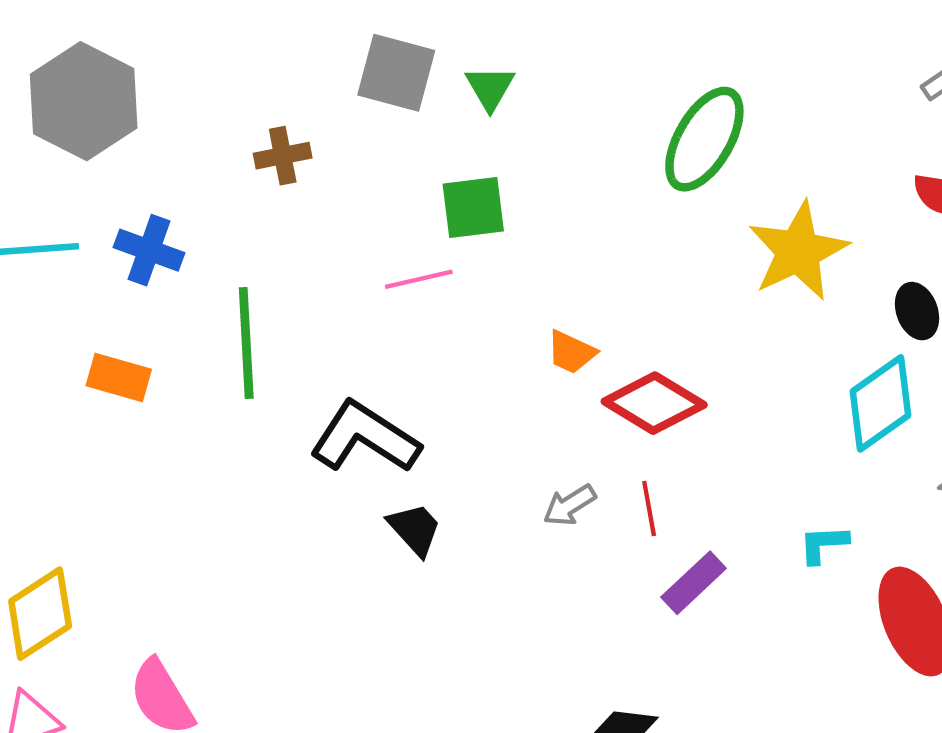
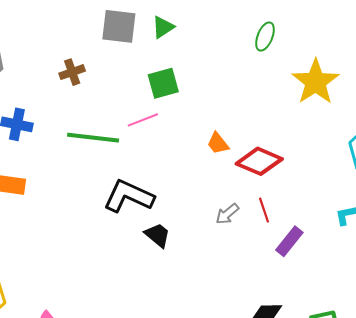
green triangle: (490, 88) -> (163, 27), turned 35
green ellipse: (704, 139) -> (265, 37), size x0.6
green line: (246, 343) -> (93, 138), moved, turned -72
orange trapezoid: (571, 352) -> (218, 143), turned 35

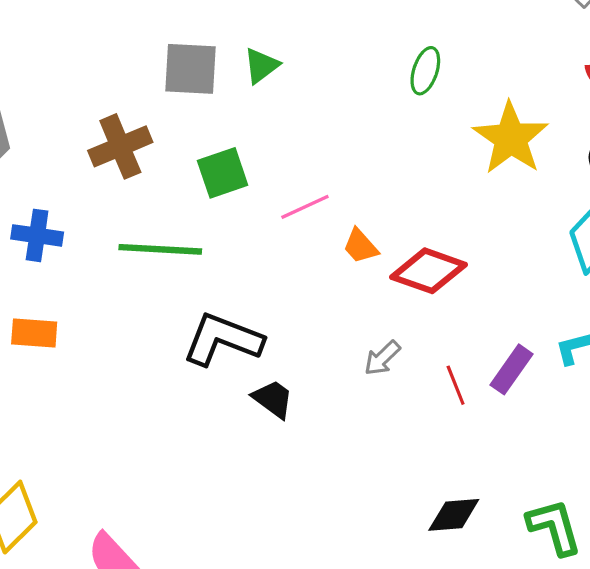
brown cross: (72, 72) -> (120, 146), size x1.5
green square: (163, 83) -> (223, 173), moved
pink line: (143, 120) -> (305, 207), moved
red line: (264, 210) -> (456, 385), moved
purple rectangle: (289, 241) -> (512, 369), moved

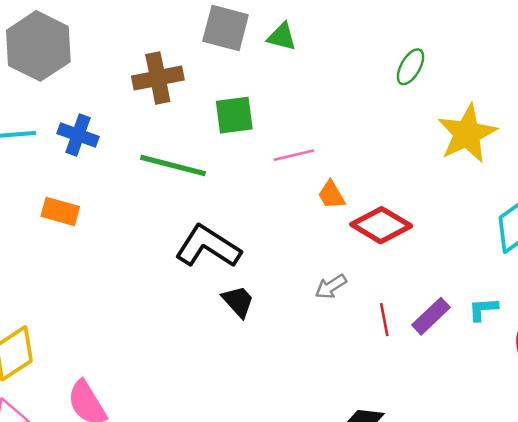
green triangle: (261, 66) -> (282, 37), turned 40

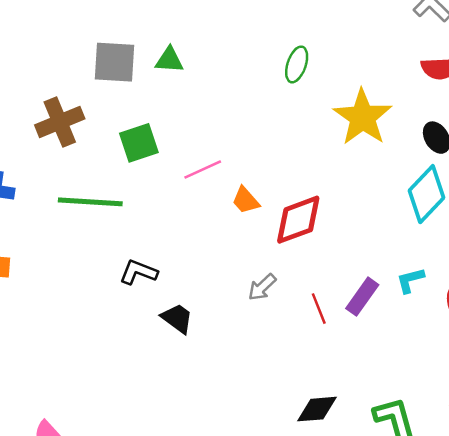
red diamond: (381, 225) -> (298, 220), turned -40
black L-shape: (208, 247) -> (138, 272), size x0.6

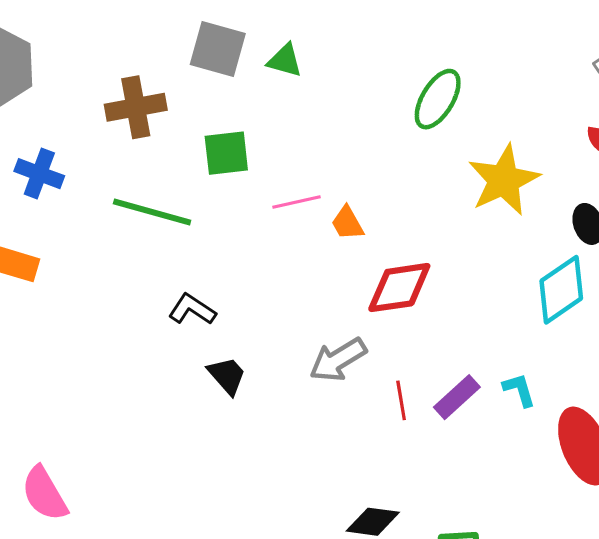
green ellipse: (297, 64) -> (438, 99), size x1.4
orange trapezoid: (246, 200) -> (347, 223), moved
cyan L-shape: (410, 280) -> (519, 390), turned 76
gray arrow: (262, 287) -> (338, 360), size x1.5

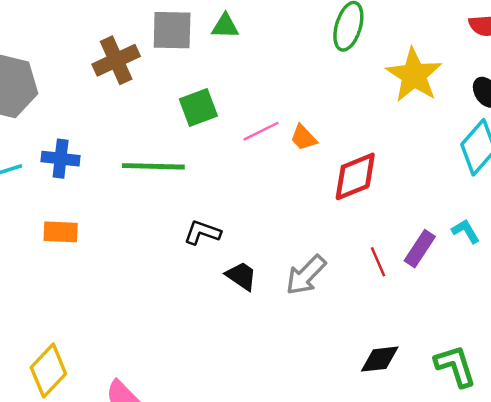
brown cross: (136, 107) -> (116, 60), moved
gray arrow: (338, 360) -> (306, 275), moved

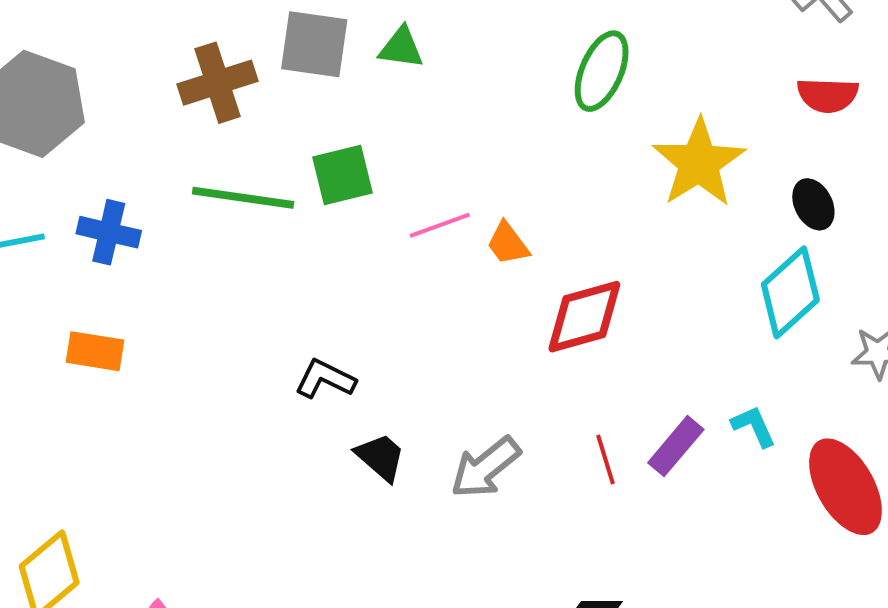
green line: (153, 166) -> (243, 198), moved

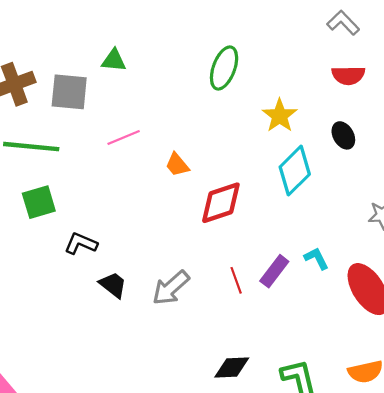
gray square: (314, 44) -> (69, 92), moved
yellow star: (699, 163) -> (280, 116), size x0.7
green square: (343, 175) -> (39, 202), moved
pink line: (440, 225) -> (124, 137), moved
cyan diamond: (790, 292) -> (295, 171), moved

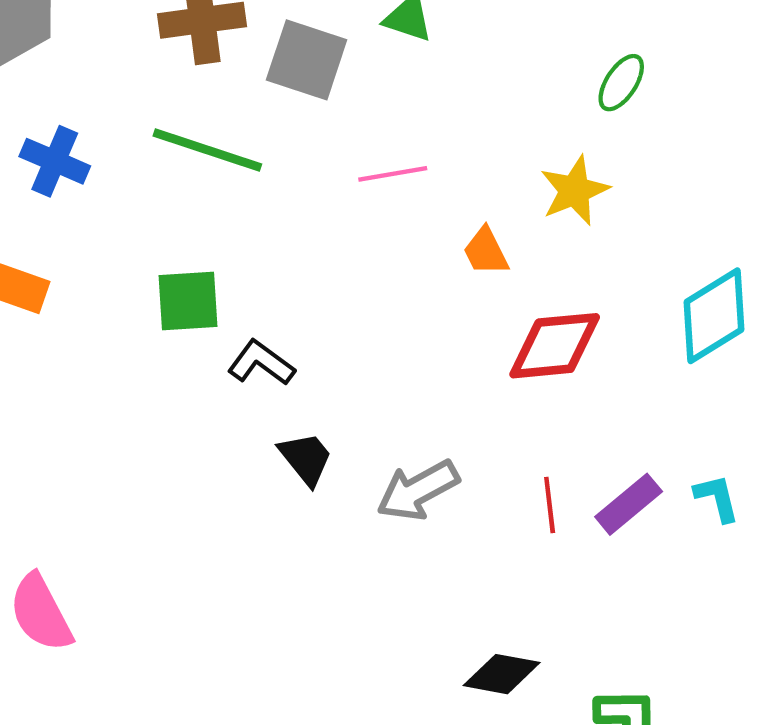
green ellipse: (224, 68) -> (621, 83), size x0.7
yellow star: (280, 116) -> (575, 191), moved
green square: (39, 202) -> (188, 301), moved

